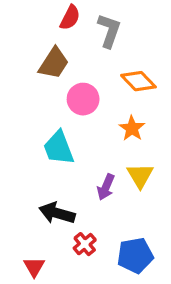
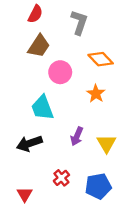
red semicircle: (70, 18) -> (35, 14), moved
yellow triangle: (140, 176) -> (107, 143), moved
black arrow: (57, 213) -> (29, 143), moved, turned -35

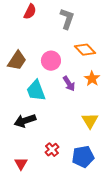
brown trapezoid: (39, 46) -> (17, 61), moved
orange star: (96, 94) -> (92, 79), moved
purple arrow: (77, 136) -> (69, 84), moved, turned -56

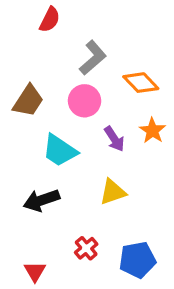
gray L-shape: (67, 19) -> (93, 58), moved, turned 30
cyan trapezoid: (36, 91) -> (60, 151), turned -35
yellow triangle: (90, 121) -> (113, 192), moved, turned 42

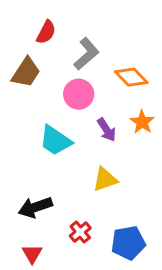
red semicircle: (50, 20) -> (46, 32), moved
brown trapezoid: (28, 101) -> (26, 72), moved
black arrow: (41, 200) -> (35, 207), moved

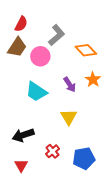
red semicircle: (46, 32) -> (21, 24), moved
pink circle: (79, 94) -> (40, 56), moved
yellow triangle: (105, 179) -> (69, 117), turned -42

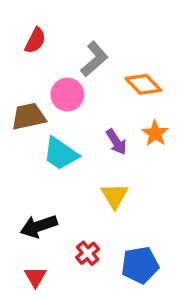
brown trapezoid: (17, 47) -> (29, 116), moved, turned -135

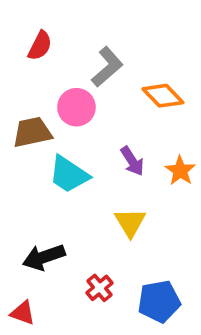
orange star: (155, 133) -> (180, 171), moved
red triangle: (35, 277) -> (23, 313), moved, turned -40

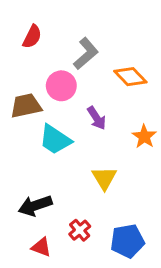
purple arrow: (132, 161) -> (97, 118), moved
red triangle: (23, 313) -> (41, 247), moved

